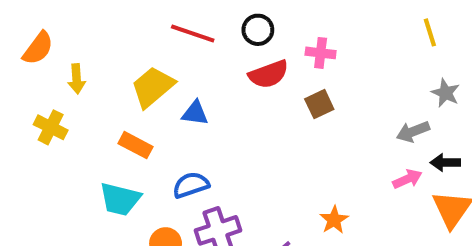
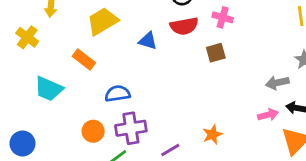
blue triangle: (195, 113) -> (148, 41), moved
cyan trapezoid: (120, 199) -> (49, 89), moved

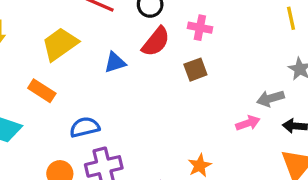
red semicircle: (184, 26) -> (156, 42), turned -36
blue triangle: (148, 41) -> (115, 62), turned -30
pink arrow: (268, 115) -> (248, 123), moved

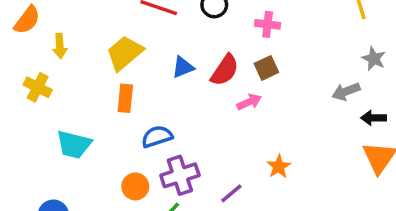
red semicircle: (156, 42) -> (225, 70), moved
orange rectangle: (42, 91) -> (125, 98), moved, turned 68
pink arrow: (248, 123) -> (249, 102), moved

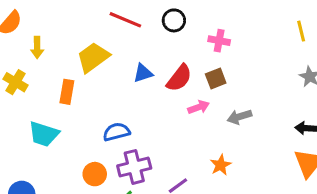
gray arrow: (346, 91) -> (239, 117), moved
orange rectangle: (125, 98) -> (67, 92), moved

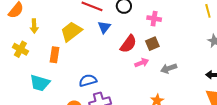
blue triangle: (143, 73) -> (104, 27), moved, turned -32

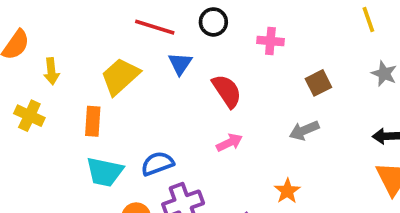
red semicircle: (128, 44) -> (227, 91), turned -66
brown square: (152, 44) -> (318, 83), moved
pink arrow: (142, 63) -> (229, 142), moved
cyan trapezoid: (40, 83) -> (105, 172), moved

